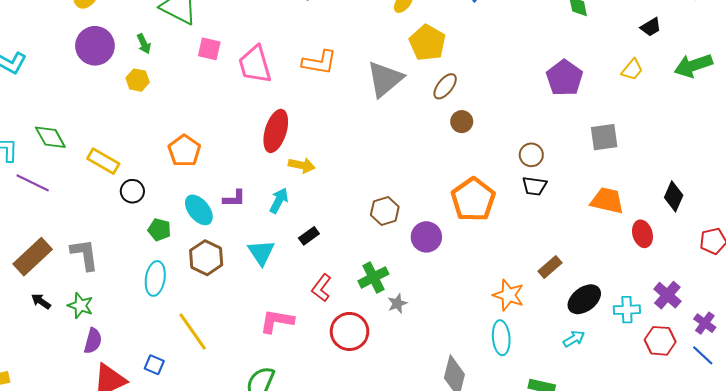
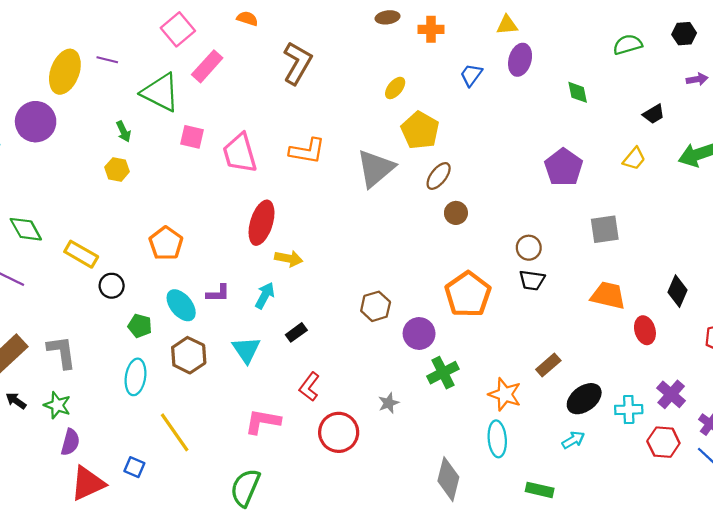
purple circle: (95, 46) -> (36, 122), moved
green cross: (373, 277) -> (443, 373), moved

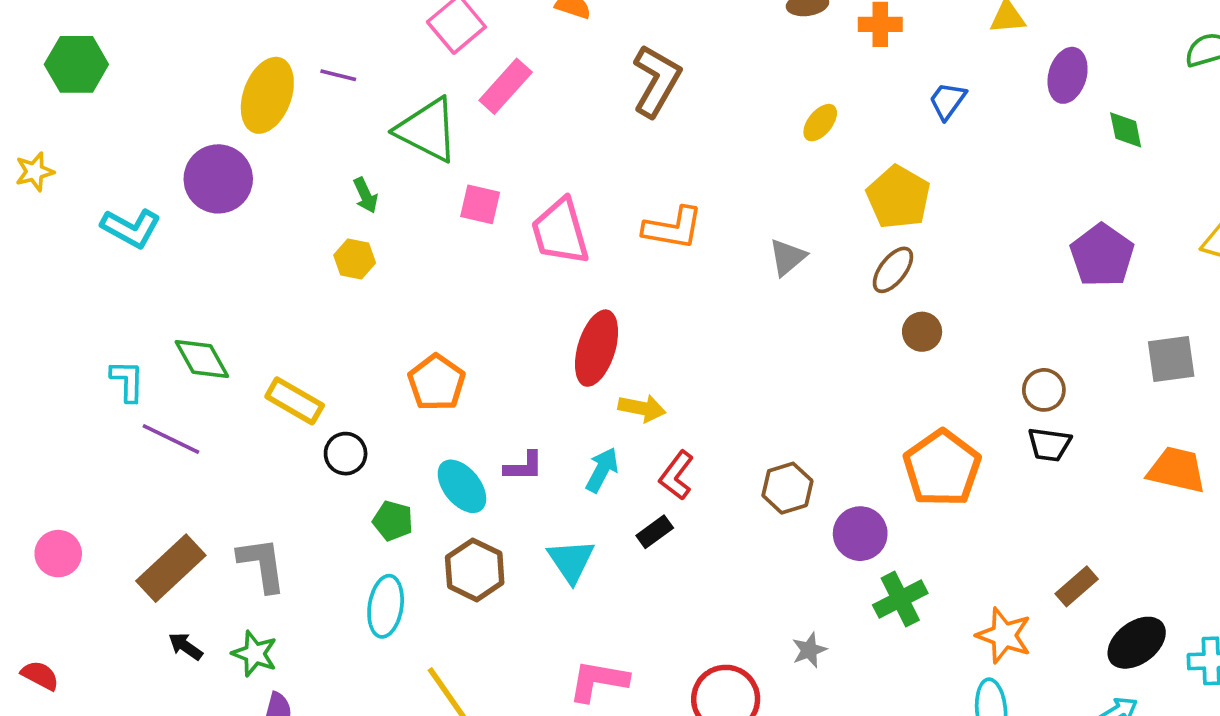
purple ellipse: (520, 60) -> (1068, 75), moved
yellow pentagon: (420, 130) -> (898, 197), moved
gray triangle: (376, 168) -> (787, 257), size x0.6
red L-shape: (309, 387) -> (677, 475), moved

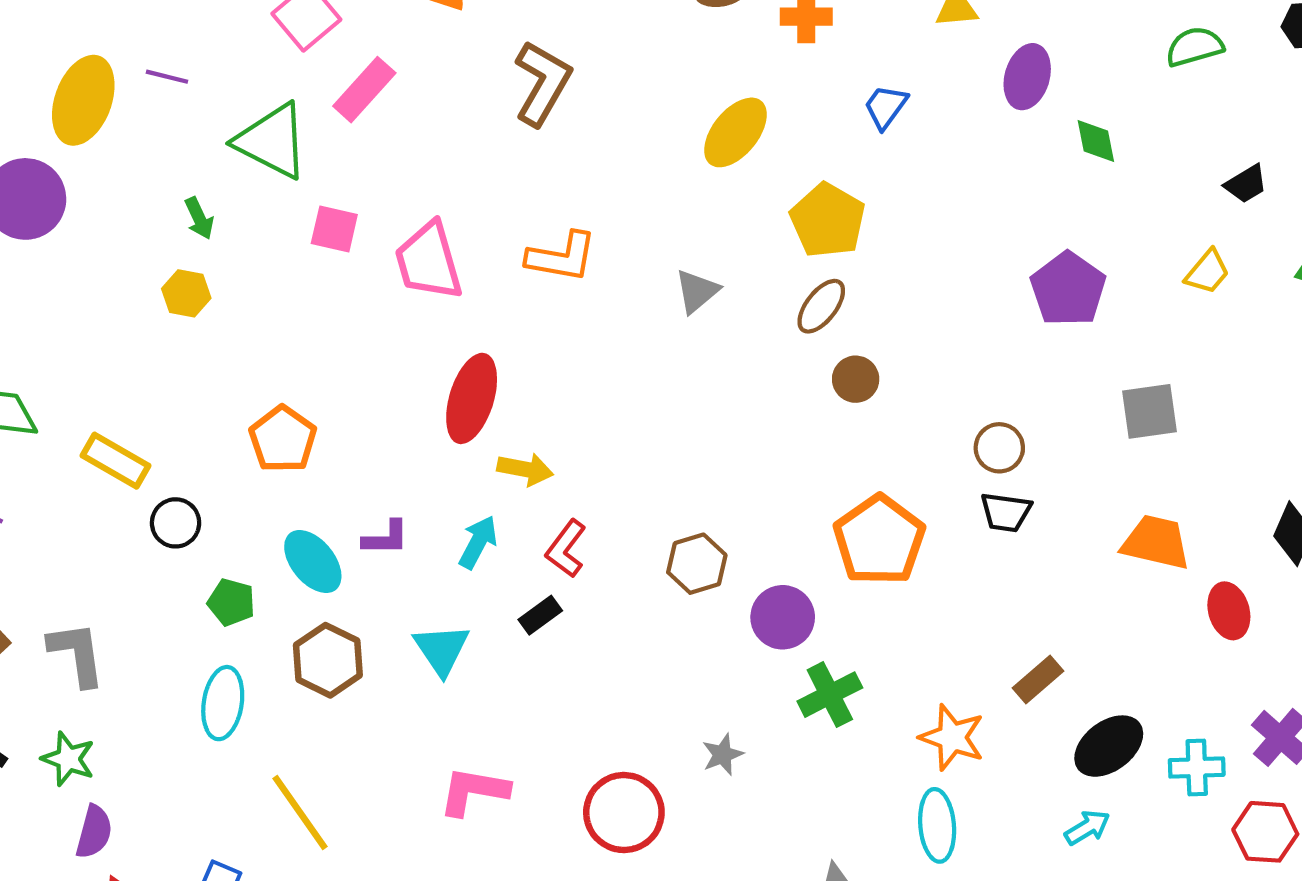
yellow ellipse: (820, 123) -> (735, 132), size x1.6

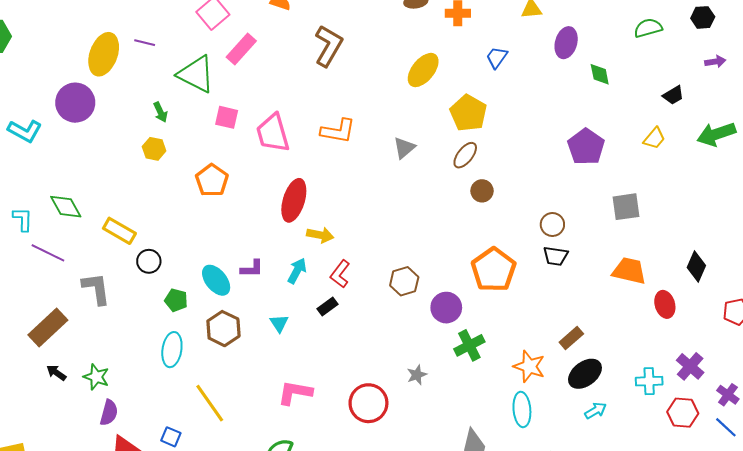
orange pentagon: (283, 439) -> (212, 180), moved
cyan triangle: (442, 649) -> (279, 323), size x0.7
gray L-shape: (77, 654) -> (96, 289), moved
black ellipse: (1109, 746) -> (585, 374), moved

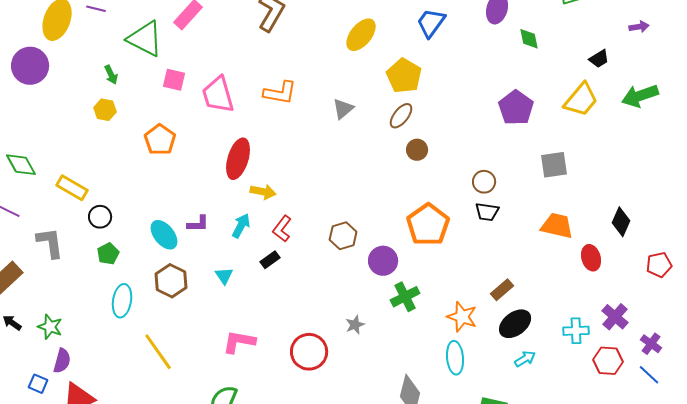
blue trapezoid: (497, 57) -> (431, 23), size x1.4
yellow trapezoid: (654, 138) -> (581, 100), size x1.6
green pentagon: (176, 300) -> (108, 254), moved, turned 30
blue square: (171, 437) -> (38, 384), moved

